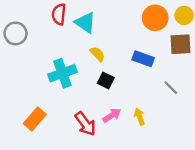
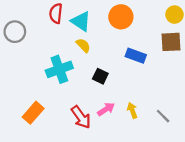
orange circle: (155, 18) -> (121, 17), moved
yellow semicircle: (97, 54) -> (83, 45), moved
gray line: (171, 88) -> (163, 116), moved

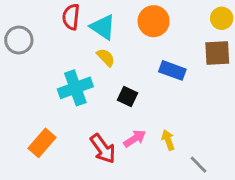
gray line: (163, 116) -> (198, 165), moved

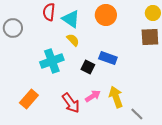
blue rectangle: (172, 70) -> (108, 58), moved
yellow arrow: (168, 140) -> (116, 97), size x1.5

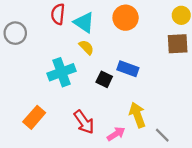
pink arrow: (93, 96) -> (116, 134), moved

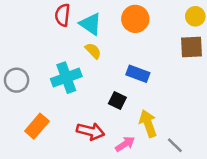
gray circle: (15, 33) -> (17, 80), moved
black square: (104, 79) -> (117, 101), moved
red arrow: (84, 122) -> (91, 131), turned -40

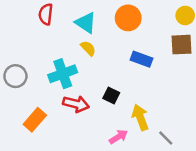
red semicircle: (62, 15) -> (46, 14), moved
blue rectangle: (138, 74) -> (142, 59), moved
red arrow: (91, 131) -> (76, 104), moved

